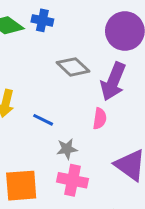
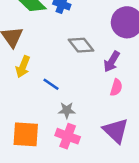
purple arrow: (113, 82) -> (112, 62), size x0.7
pink semicircle: (100, 119) -> (116, 87), moved

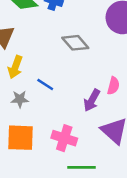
purple arrow: (112, 62) -> (92, 100), moved
gray star: (67, 110) -> (20, 99), moved

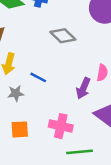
orange square: (21, 138) -> (20, 129), size x0.7

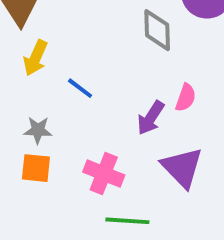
gray diamond: (63, 36) -> (157, 30), moved, turned 35
gray star: (16, 93) -> (38, 130), moved

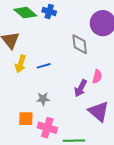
blue line: (80, 88) -> (44, 66), moved, turned -48
gray star: (38, 130) -> (43, 99), moved
pink cross: (104, 174) -> (47, 128), moved

